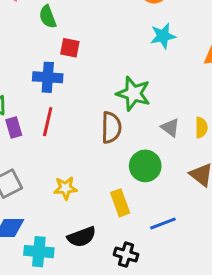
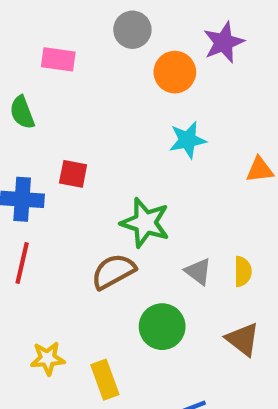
red square: (70, 48) -> (73, 174), moved
brown semicircle: (111, 128) -> (113, 271), turned -120
yellow rectangle: (120, 203) -> (105, 380), moved

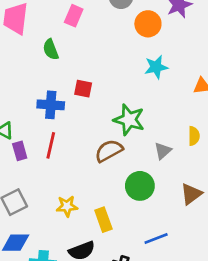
pink rectangle: (58, 59) -> (74, 16), turned -75
gray triangle: (198, 271) -> (163, 151), turned 42
yellow semicircle: (243, 271) -> (194, 136), moved
brown triangle: (243, 339) -> (191, 194), turned 45

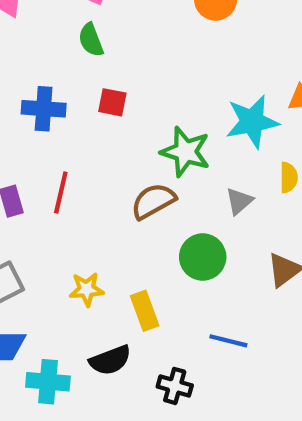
green semicircle: (51, 49) -> (91, 40), moved
cyan star: (156, 67) -> (252, 122), moved, size x1.4
blue cross: (51, 105) -> (44, 109), moved
blue line: (156, 239) -> (228, 341), turned 35

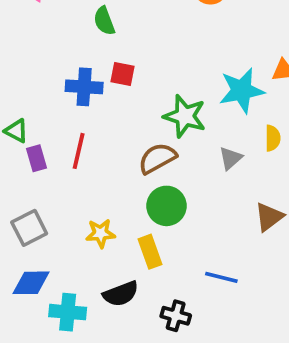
blue cross: (44, 109) -> (84, 87), moved
green circle: (203, 257) -> (166, 206), moved

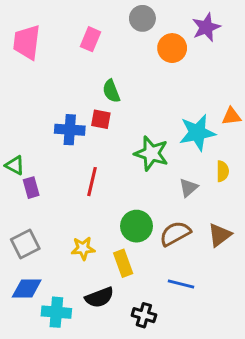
green semicircle: (104, 21) -> (111, 91), moved
red line: (79, 151) -> (92, 182), moved
brown semicircle: (157, 158) -> (175, 234), moved

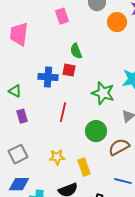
pink rectangle: (90, 39) -> (62, 16), turned -42
pink trapezoid: (27, 42) -> (19, 34), moved
green triangle: (15, 165) -> (15, 91), moved
green circle: (136, 226) -> (96, 131), moved

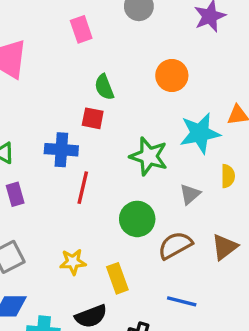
orange circle: (117, 22) -> (172, 75), moved
blue cross: (48, 77) -> (61, 150), moved

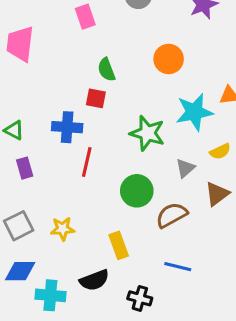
yellow semicircle: (228, 176) -> (220, 151), turned 65
brown triangle: (225, 247) -> (217, 194), moved
yellow star: (73, 262) -> (63, 229), moved

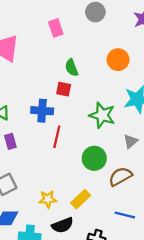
yellow star: (63, 229) -> (48, 199), moved
yellow rectangle: (119, 245) -> (81, 199), turned 66

